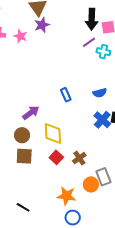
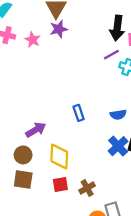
red square: (56, 157) -> (60, 185), turned 32

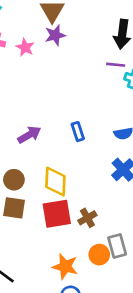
purple line: (111, 55) -> (116, 65), turned 35
purple arrow: (36, 130) -> (29, 135), moved
red square: (60, 185) -> (57, 214), size x1.6

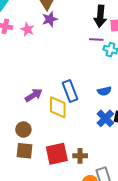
blue rectangle: (78, 132) -> (70, 91), size x1.5
yellow diamond: (55, 182) -> (58, 107), moved
brown cross: (87, 218) -> (80, 156), turned 32

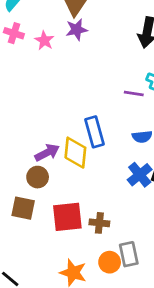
purple line: (96, 39) -> (134, 93), moved
purple arrow: (34, 95) -> (47, 153), moved
brown circle: (23, 129) -> (38, 177), moved

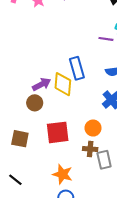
brown square: (23, 208) -> (20, 139), moved
brown cross: (99, 223) -> (90, 149), moved
orange circle: (110, 262) -> (93, 128), moved

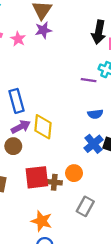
blue rectangle: (77, 68) -> (17, 101), moved
brown cross: (90, 149) -> (54, 182), moved
gray rectangle: (104, 160) -> (85, 206), turned 42

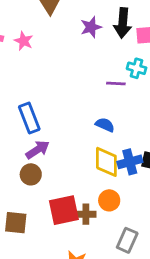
purple star: (43, 30) -> (91, 27), moved
blue semicircle: (95, 114) -> (105, 125), moved, turned -144
yellow diamond: (43, 127) -> (106, 162), moved
blue cross: (93, 144) -> (130, 162), turned 30

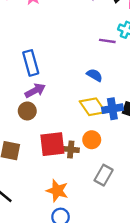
yellow diamond: (106, 162) -> (93, 107), turned -40

